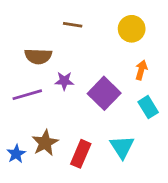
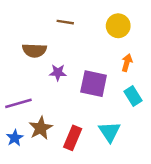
purple square: (104, 93) -> (94, 84), turned -32
purple line: (27, 95) -> (18, 103), moved

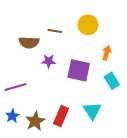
brown line: (65, 22) -> (55, 31), moved
yellow circle: (118, 26) -> (88, 25), moved
brown star: (41, 128) -> (35, 121), moved

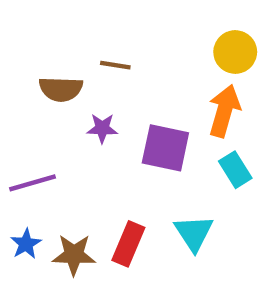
yellow circle: (88, 25) -> (235, 52), moved
orange arrow: (107, 53) -> (224, 111), size x1.6
brown star: (35, 121) -> (74, 255), turned 30

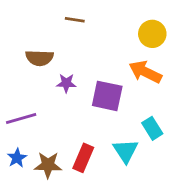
brown line: (115, 65) -> (75, 20), moved
orange arrow: (224, 111) -> (145, 72), turned -80
cyan rectangle: (235, 170) -> (152, 128), moved

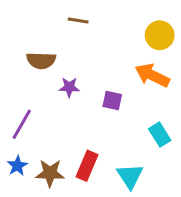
purple square: (107, 96) -> (112, 100), size x0.6
purple line: (21, 118) -> (22, 124), turned -44
cyan triangle: (126, 151) -> (130, 176), moved

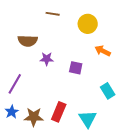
yellow circle: (160, 35) -> (88, 24), moved
orange arrow: (152, 75) -> (103, 51), size x0.7

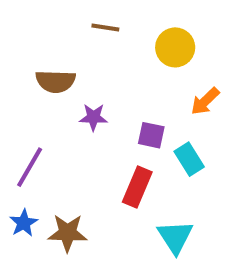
orange arrow: (103, 51) -> (205, 101), turned -70
cyan rectangle: (108, 91) -> (189, 159), moved
red rectangle: (59, 112) -> (137, 187), moved

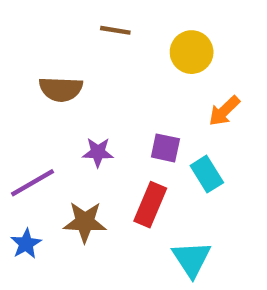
purple star: (93, 117) -> (98, 152), moved
purple line: (30, 167) -> (33, 183), turned 30
brown star: (67, 233) -> (85, 222), moved

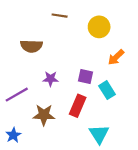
blue star: (26, 244) -> (13, 135), moved

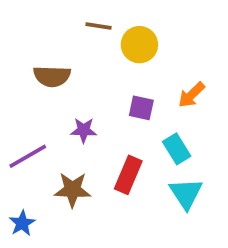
yellow circle: (99, 27) -> (139, 45), moved
purple square: (86, 77) -> (141, 108), moved
cyan triangle: (99, 134) -> (186, 193), moved

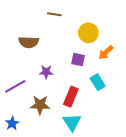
yellow circle: (139, 45) -> (88, 33), moved
cyan triangle: (186, 193) -> (72, 122), moved

